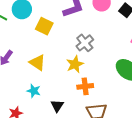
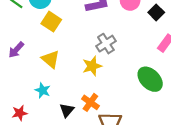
yellow square: (44, 26) -> (51, 22), moved
orange cross: (85, 86) -> (90, 102), moved, turned 35

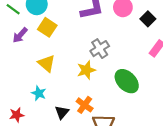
purple arrow: (16, 50) -> (20, 35), moved
green ellipse: (150, 79) -> (127, 81), moved

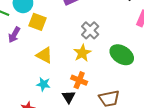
orange cross: (85, 105) -> (79, 80), moved

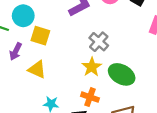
yellow triangle: (44, 55) -> (37, 70), moved
green ellipse: (122, 55) -> (122, 74), moved

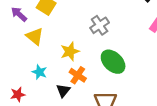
purple arrow: (16, 51) -> (19, 14), turned 91
yellow star: (92, 67) -> (70, 51), moved

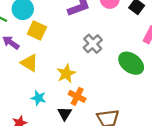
green ellipse: (113, 62) -> (131, 63), moved

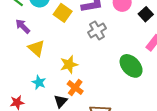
yellow square: (37, 30) -> (63, 13), moved
gray cross: (93, 44) -> (97, 30), moved

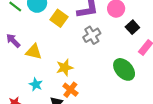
black square: (146, 14) -> (132, 27), moved
purple arrow: (23, 26) -> (13, 41), moved
yellow triangle: (36, 48) -> (34, 52), turned -30

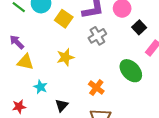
yellow triangle: (34, 52) -> (25, 62), moved
yellow star: (65, 68) -> (65, 57), moved
orange cross: (70, 90) -> (96, 88), moved

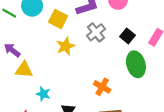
black square: (139, 27) -> (127, 36), moved
yellow star: (65, 57) -> (65, 46), moved
green ellipse: (131, 71) -> (136, 64), turned 35

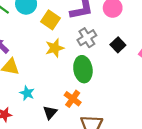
green ellipse: (136, 64) -> (83, 69), moved
orange cross: (102, 87) -> (73, 99), moved

